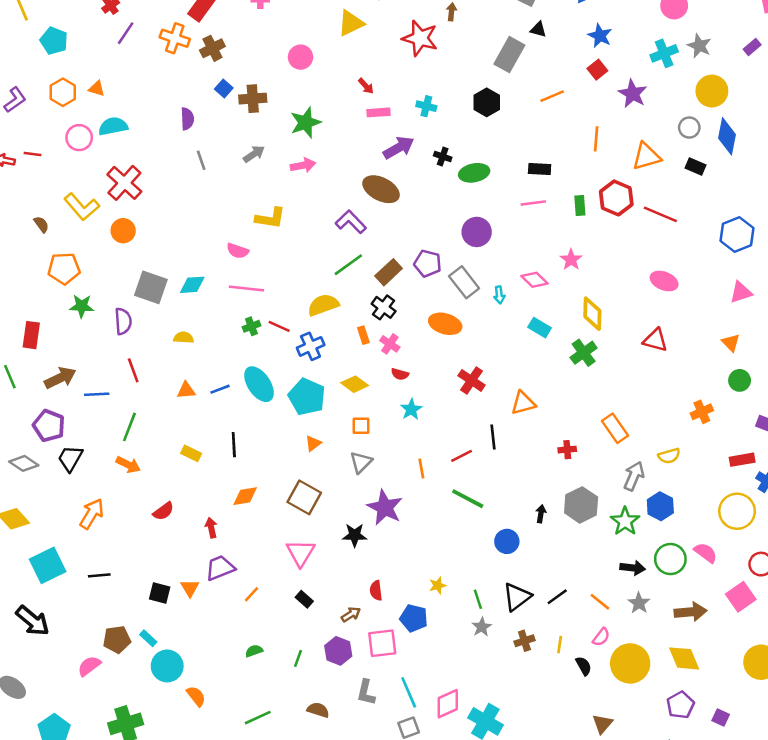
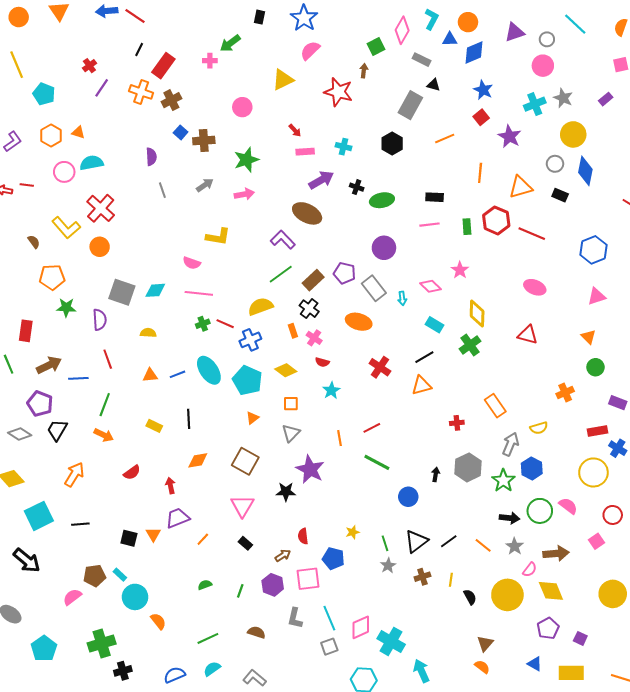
black line: (493, 437) -> (424, 357), moved, turned 66
pink square: (741, 597) -> (596, 541), size x0.7
pink semicircle: (601, 637) -> (530, 570), moved

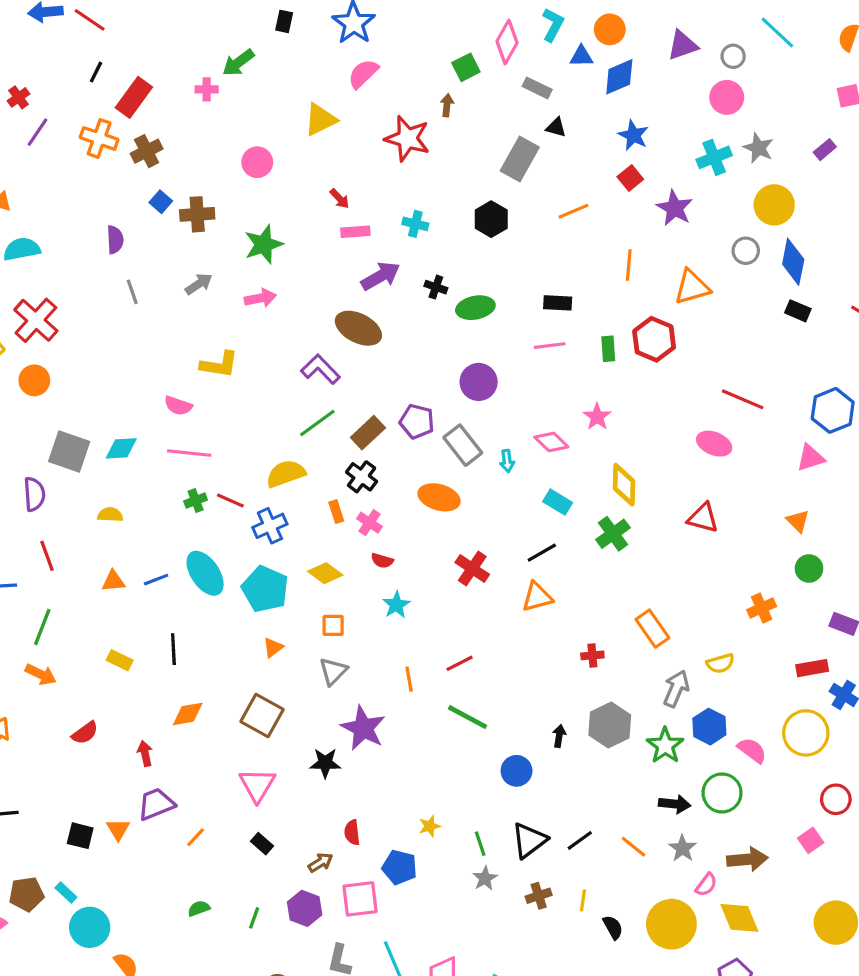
black rectangle: (560, 195) -> (798, 311), moved
red line: (532, 234) -> (743, 399), moved
blue hexagon: (593, 250) -> (833, 410), moved
pink semicircle: (568, 506) -> (752, 750), moved

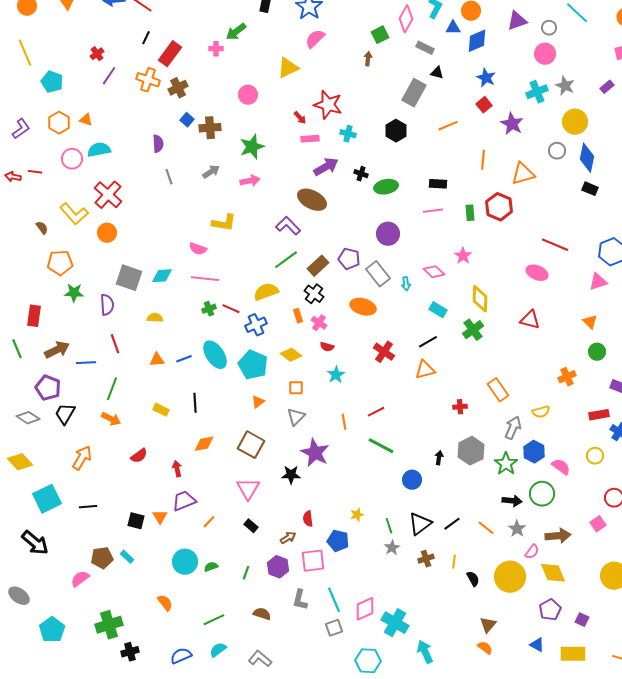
red star: (407, 138) -> (328, 105), moved
yellow circle: (806, 733) -> (595, 456), size x0.6
cyan circle: (90, 927) -> (185, 562), moved

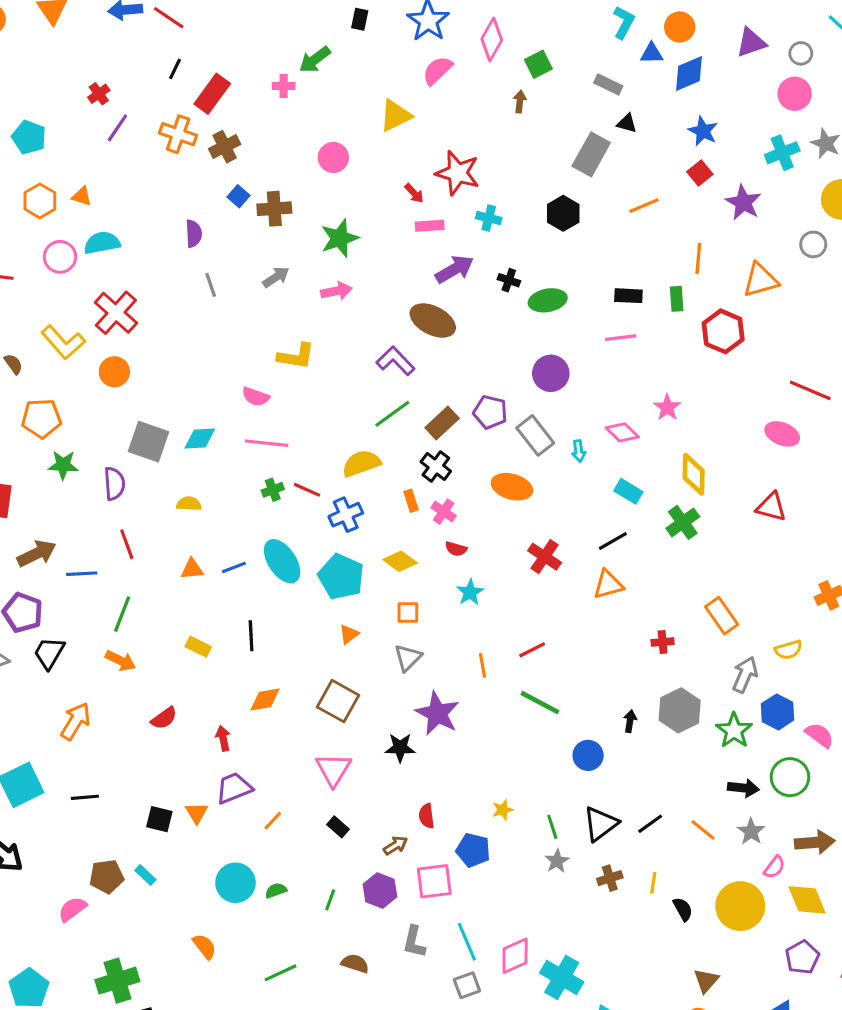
pink diamond: (406, 19) -> (492, 39), moved
green rectangle: (470, 213) -> (677, 299), moved

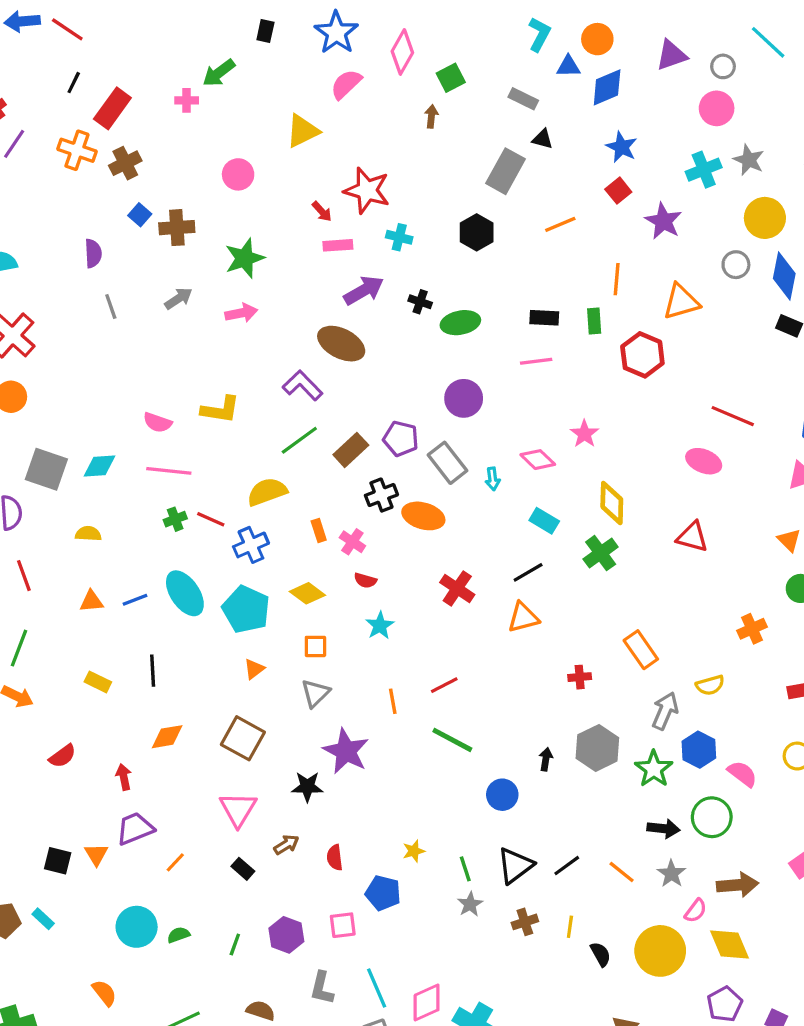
yellow L-shape: (296, 356) -> (220, 410), moved
black cross: (436, 467) -> (381, 495), moved, turned 32
brown arrow: (395, 845) -> (286, 845), moved
pink square: (434, 881) -> (343, 925), size x0.7

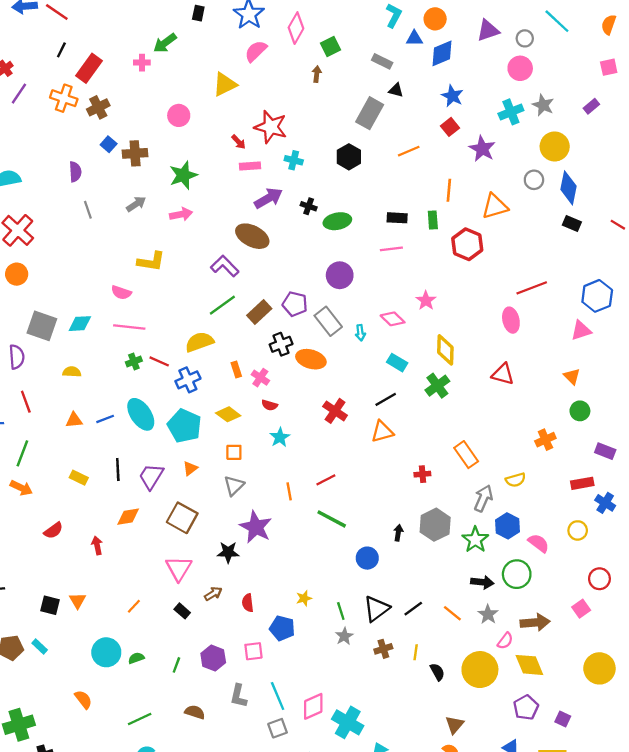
yellow L-shape: (220, 410) -> (151, 261), moved
red line: (733, 416) -> (532, 288), turned -44
pink ellipse: (704, 461) -> (511, 320), turned 55
purple trapezoid: (135, 829) -> (151, 476), moved, turned -36

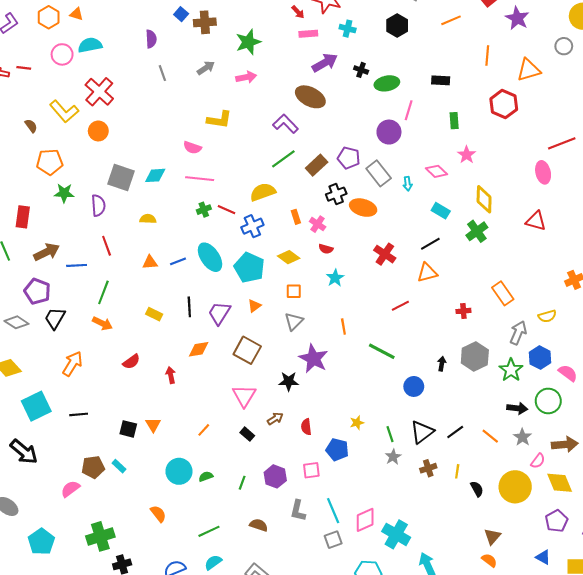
green rectangle: (433, 220) -> (454, 121), moved
pink line: (391, 249) -> (409, 110), moved, turned -66
red line: (326, 480) -> (400, 306), moved

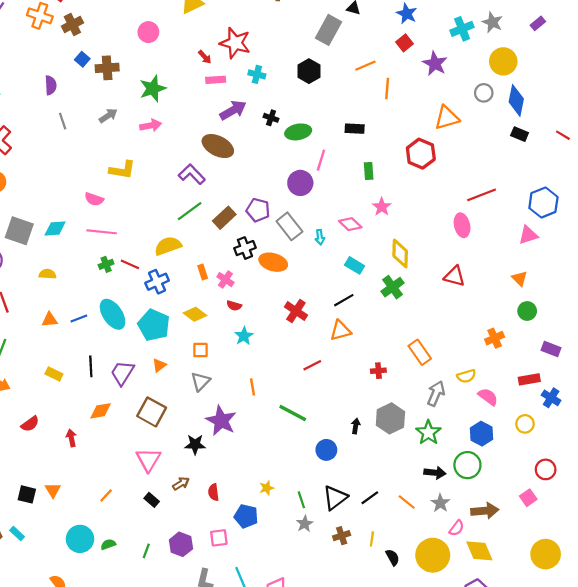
orange line: (487, 55) -> (387, 89), moved
blue hexagon: (540, 358) -> (482, 434), moved
pink semicircle: (568, 373) -> (488, 397), moved

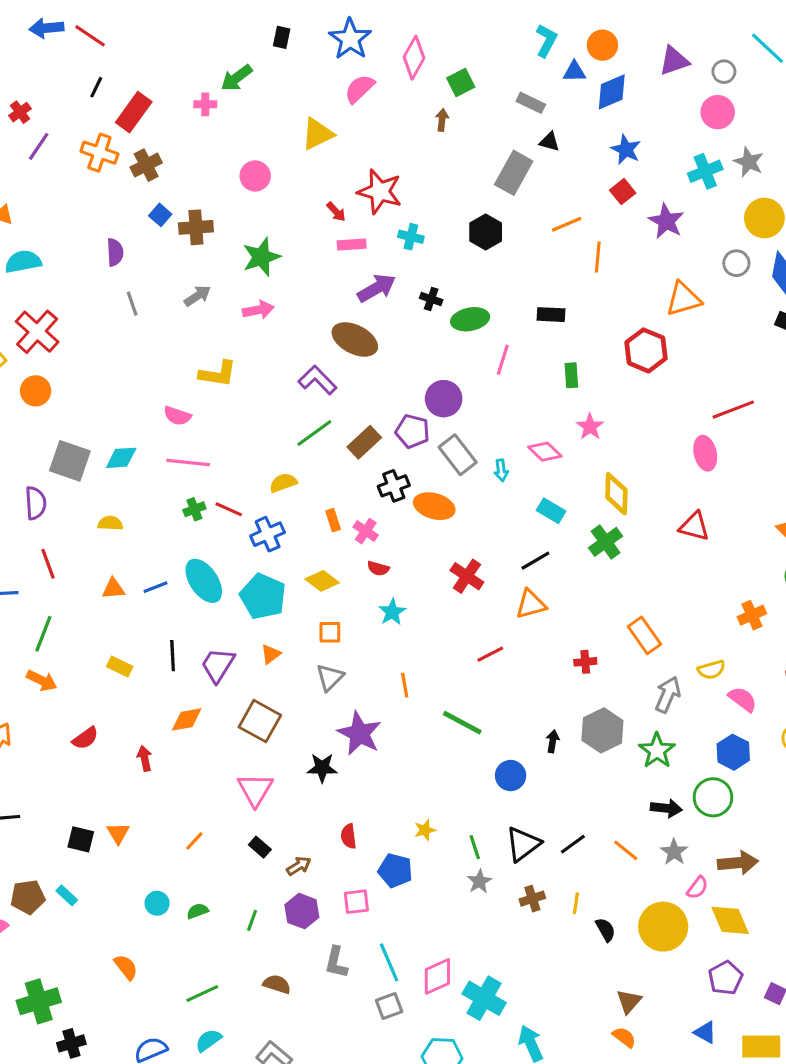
purple circle: (300, 183) -> (444, 399), moved
yellow semicircle: (168, 246) -> (283, 483), size x0.7
brown arrow: (181, 484) -> (299, 866), moved
cyan circle: (80, 539) -> (157, 903), size x0.6

